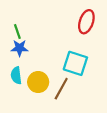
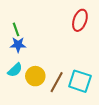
cyan square: (75, 63) -> (80, 81), moved
cyan semicircle: (16, 75) -> (15, 70), turned -126

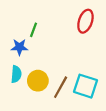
green line: (16, 29) -> (34, 30), moved, turned 40
cyan semicircle: (15, 70) -> (16, 74), turned -42

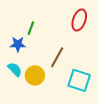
cyan semicircle: (16, 74) -> (15, 69), turned -49
brown line: (61, 87) -> (57, 57), moved

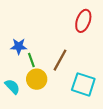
green line: (31, 28) -> (31, 60), moved, turned -40
cyan semicircle: (15, 69) -> (12, 87), moved

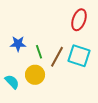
green line: (31, 60) -> (39, 52), moved
cyan square: (83, 84) -> (79, 56), moved

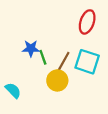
blue star: (18, 44) -> (31, 48), moved
yellow circle: (35, 75) -> (57, 80), moved

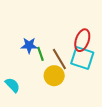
red ellipse: (87, 22) -> (82, 40), moved
brown line: (63, 63) -> (59, 59), turned -60

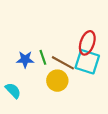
blue star: (29, 45) -> (25, 60), moved
brown line: (59, 59) -> (63, 63), turned -30

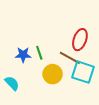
cyan square: (87, 62) -> (83, 72), moved
brown line: (63, 63) -> (70, 58), moved

